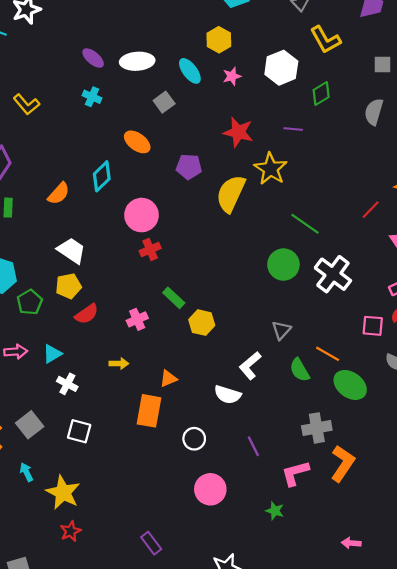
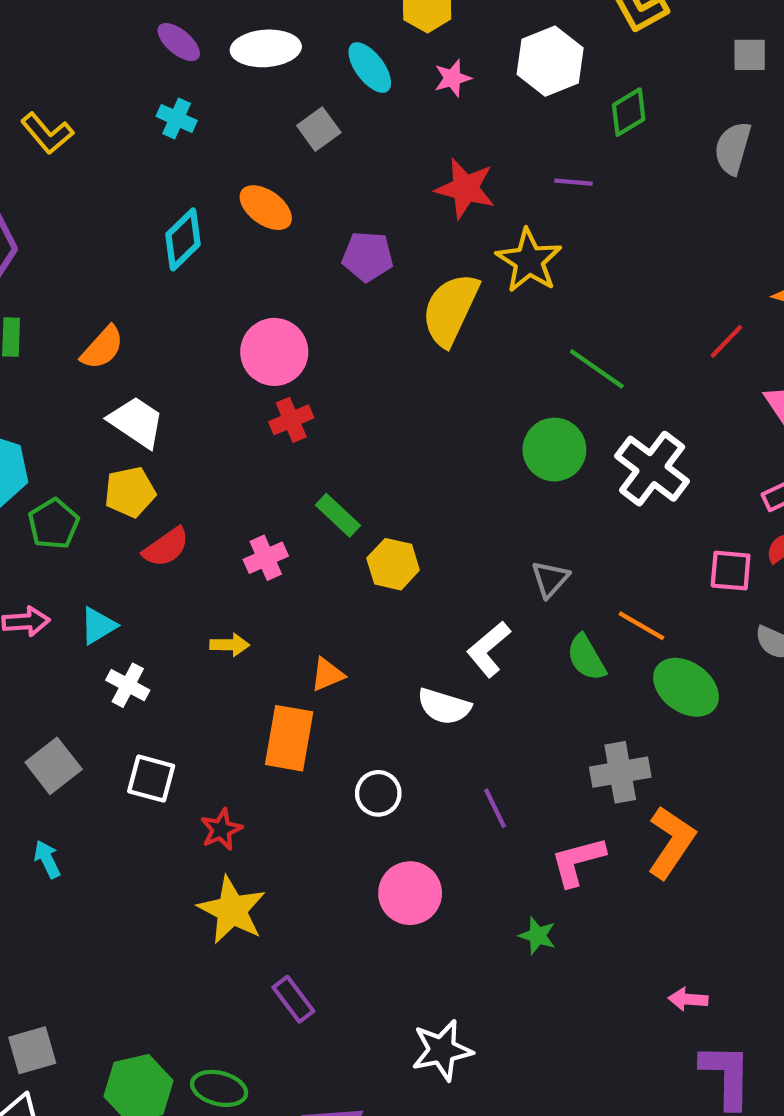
cyan diamond: (102, 176) -> (183, 239), moved
orange semicircle: (59, 194) -> (102, 348), moved
yellow star: (63, 493) -> (232, 910), moved
red star: (71, 531) -> (221, 829), moved

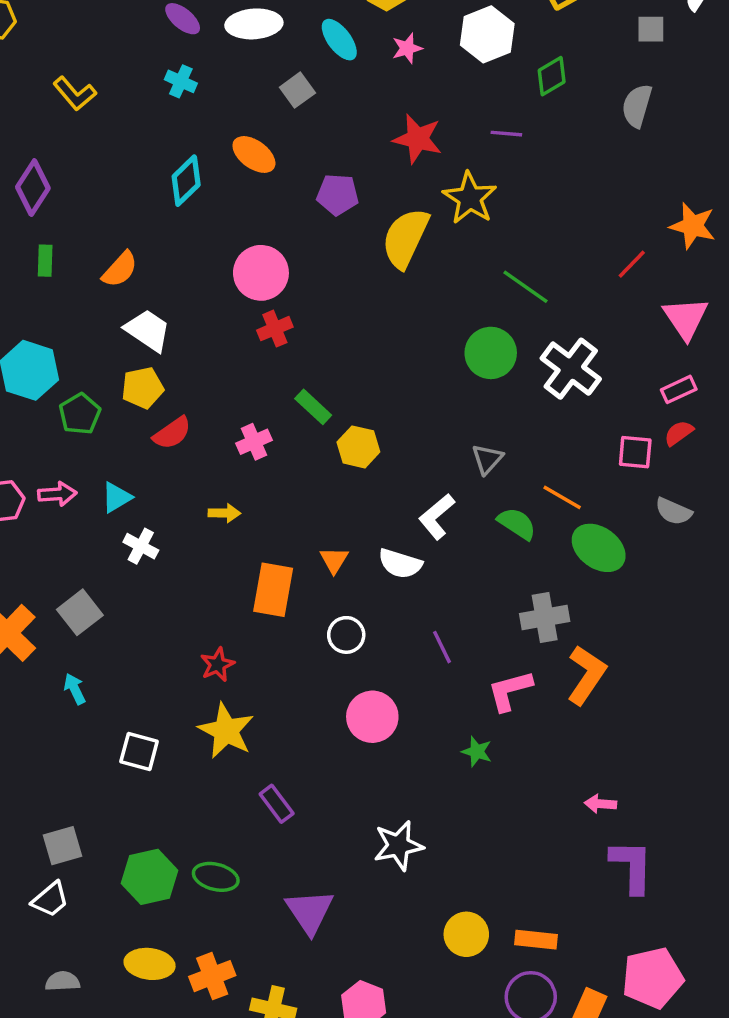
green semicircle: (586, 658) -> (517, 524), turned 153
orange triangle: (327, 675) -> (334, 560), moved, turned -36
white square: (151, 779) -> (139, 752), moved

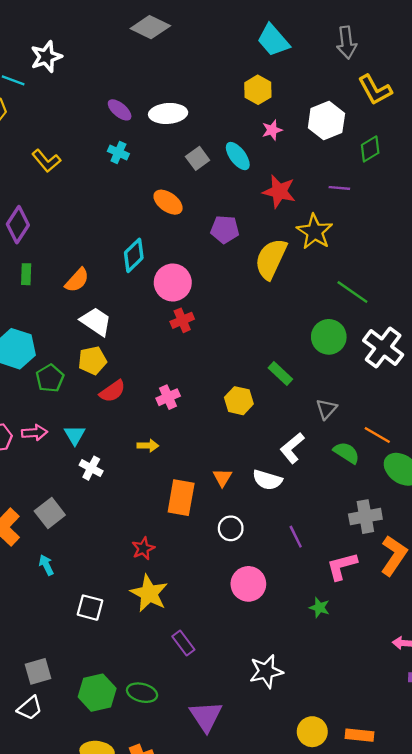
cyan ellipse: (339, 40) -> (238, 156), moved
cyan diamond: (186, 181) -> (134, 255), moved
green rectangle: (313, 407) -> (280, 374), moved
cyan triangle: (116, 497) -> (75, 435), turned -30

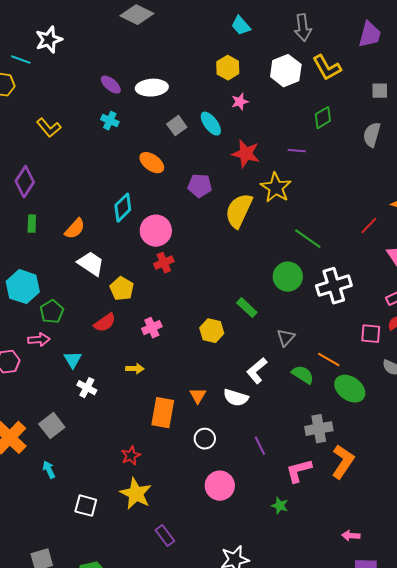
cyan trapezoid: (273, 40) -> (241, 26), size x0.7
white hexagon: (326, 121) -> (286, 71), moved
white cross: (383, 348) -> (334, 286), turned 36
yellow pentagon: (92, 361) -> (122, 289), moved, turned -30
pink arrow: (34, 433) -> (39, 340), moved

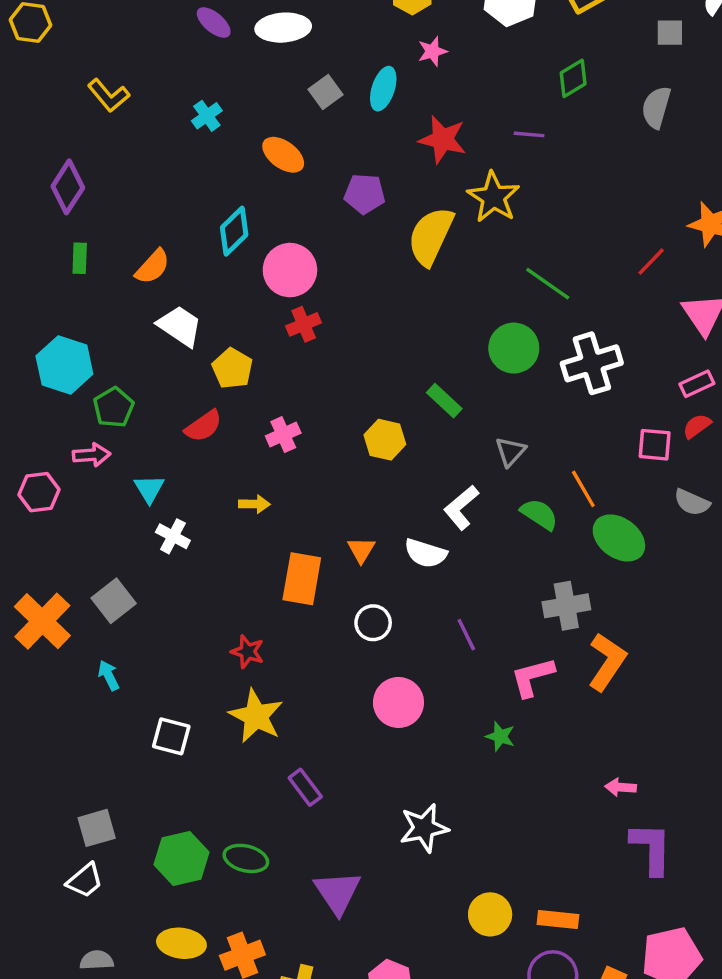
cyan cross: (110, 121) -> (207, 116), moved, turned 30
cyan ellipse: (211, 124) -> (383, 89), turned 55
orange line: (329, 360) -> (583, 489), turned 30
red star: (131, 456) -> (248, 652), turned -30

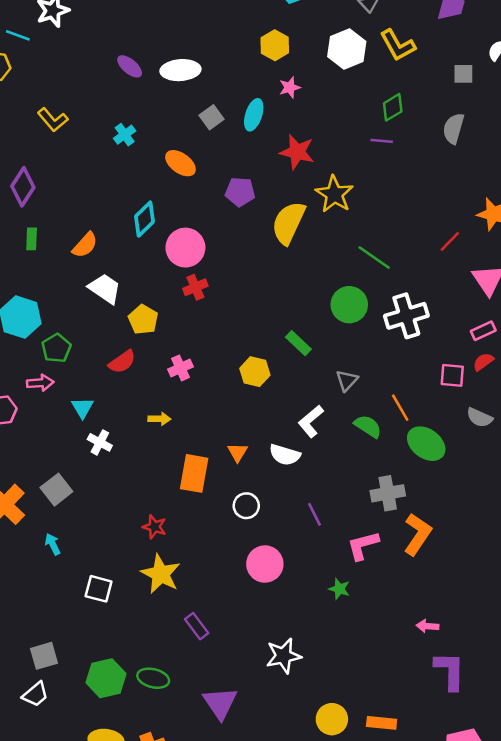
purple line: (529, 134) -> (382, 141), moved

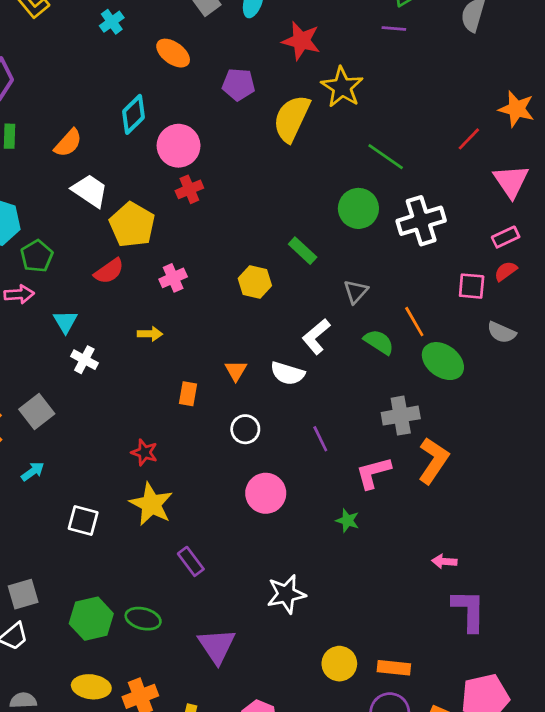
yellow pentagon: (143, 320) -> (132, 225), size x1.4
orange rectangle: (194, 473) -> (188, 394), size x0.6
cyan arrow: (53, 544) -> (33, 471), turned 80

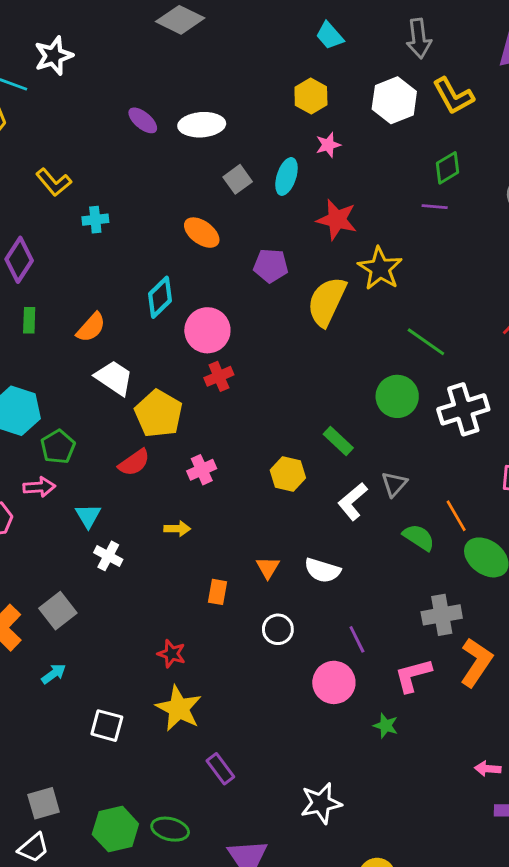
cyan cross: (112, 22) -> (95, 220), moved, turned 30
white L-shape: (316, 337) -> (353, 501), moved
pink circle: (266, 493) -> (334, 682), moved

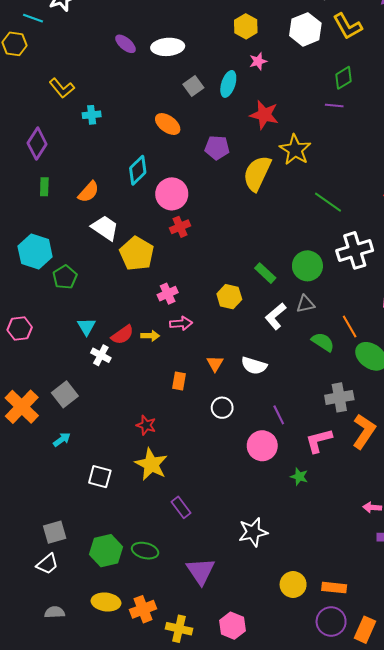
green circle: (397, 396) -> (307, 266), moved
red semicircle: (134, 463) -> (122, 335), moved
gray triangle: (394, 484) -> (305, 304), turned 36
pink arrow: (39, 487) -> (181, 323), moved

